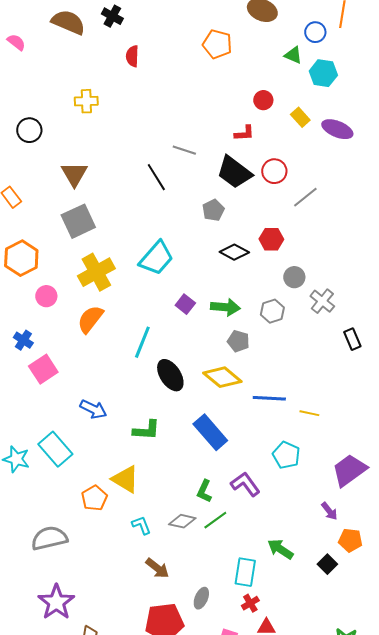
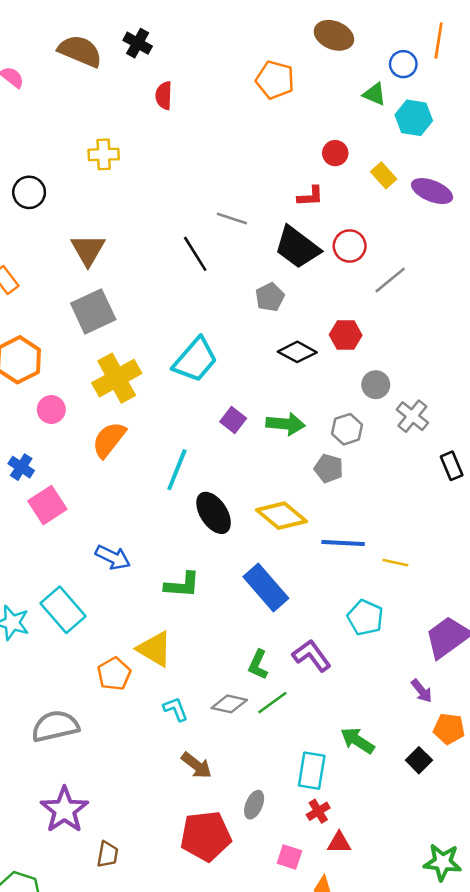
gray pentagon: (238, 341) -> (329, 468), moved

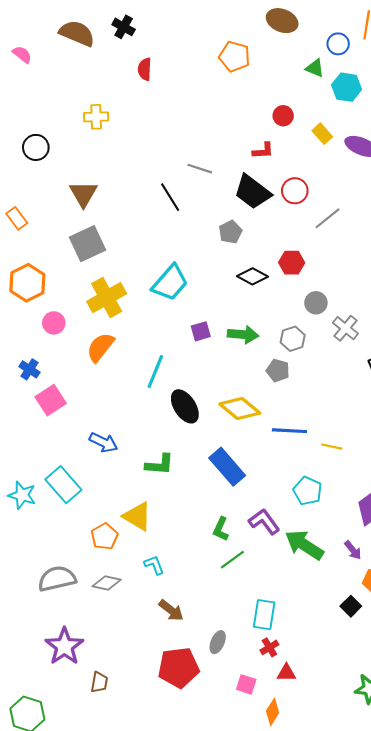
purple square: (233, 420) -> (201, 331), turned 36
gray diamond: (229, 704) -> (107, 583), moved
green arrow: (357, 741) -> (304, 545), moved, size x1.4

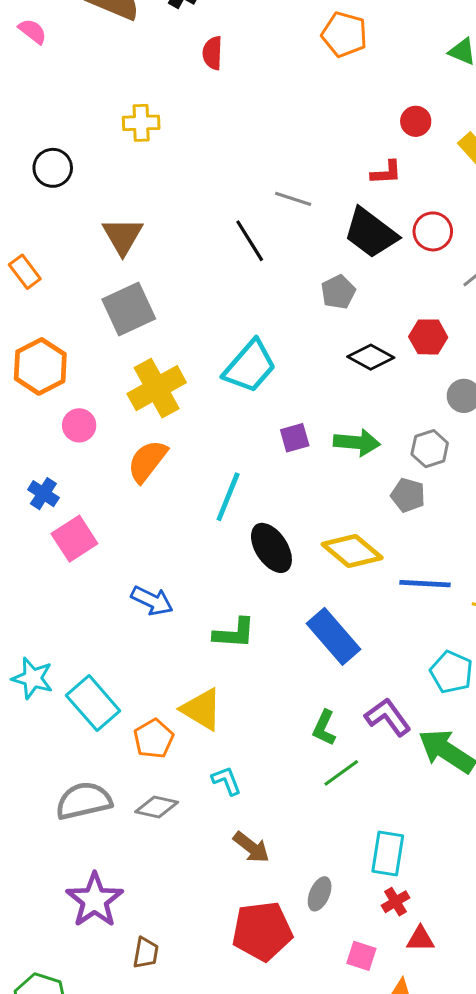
cyan rectangle: (63, 485) -> (93, 703), moved

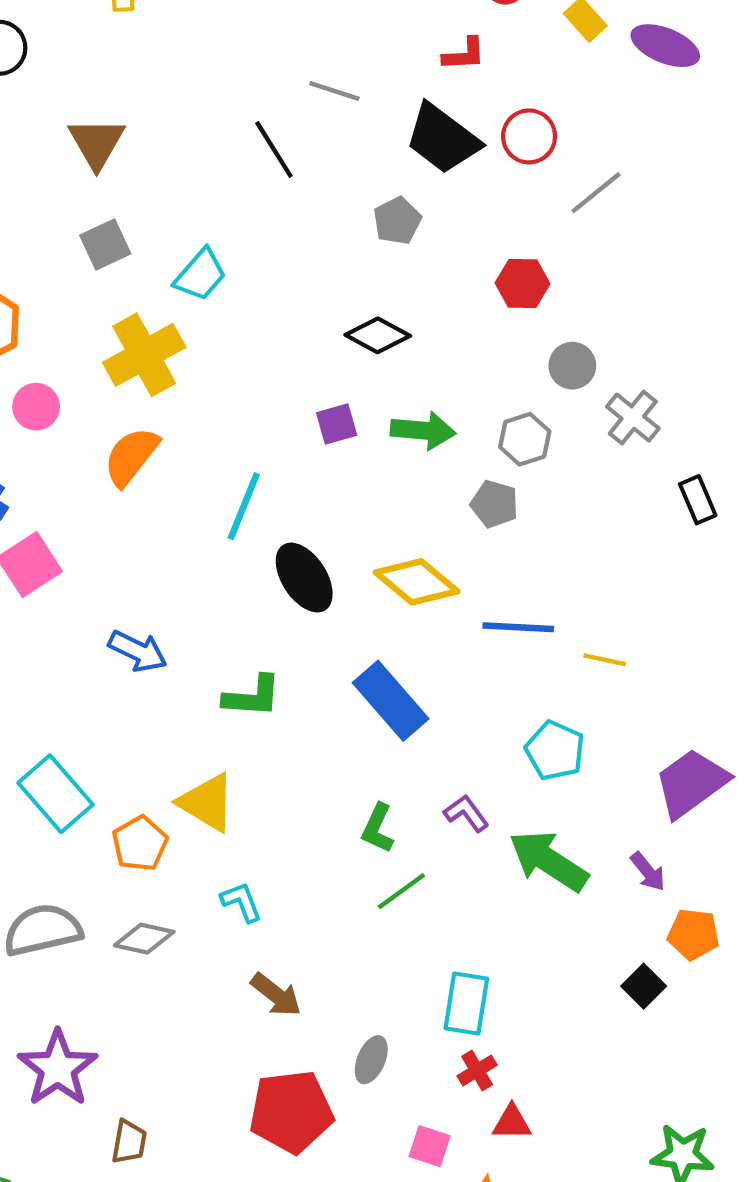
gray square: (129, 309) -> (105, 245), size x0.7
black diamond: (371, 357) -> (378, 335), moved
cyan trapezoid: (250, 366) -> (200, 275), moved, size x0.7
purple L-shape: (388, 717) -> (466, 813), size x0.7

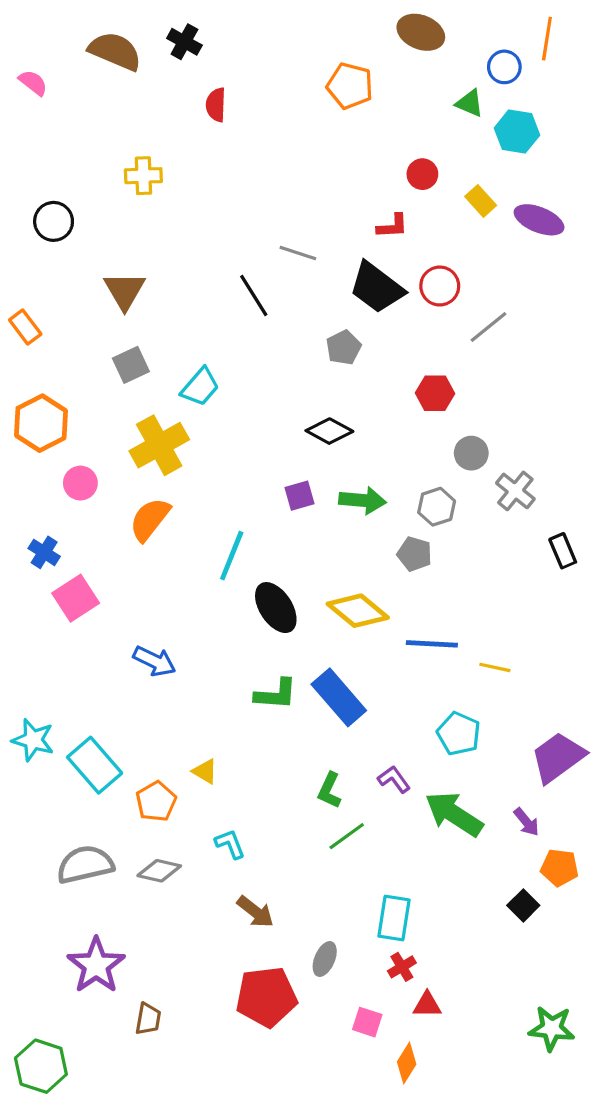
green L-shape: (252, 696) -> (276, 694), moved
yellow triangle: (207, 802) -> (205, 771), size x0.6

